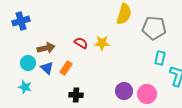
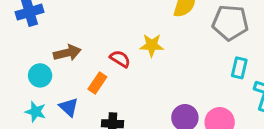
red semicircle: (81, 43) -> (120, 59), moved
blue triangle: (47, 68) -> (69, 107), moved

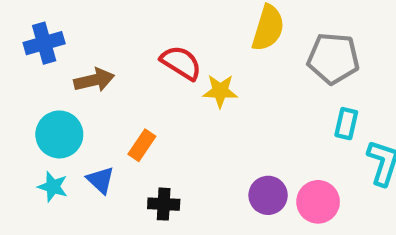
brown arrow: (67, 53) -> (94, 80), moved
red semicircle: (120, 59) -> (181, 63), moved, size x1.4
cyan circle: (40, 75) -> (59, 134), size x1.4

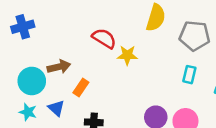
brown arrow: (94, 80) -> (59, 67), moved
cyan rectangle: (346, 124) -> (189, 75), moved

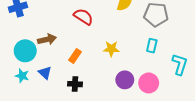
yellow star: (127, 55) -> (111, 49), moved
orange rectangle: (81, 87) -> (75, 56), moved

